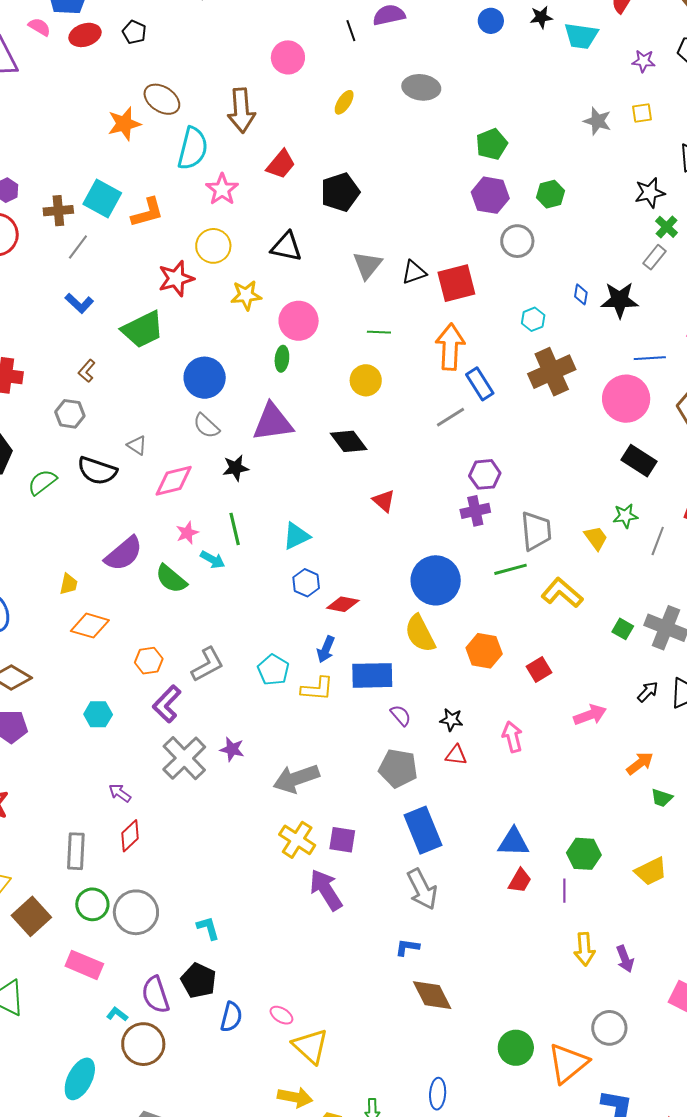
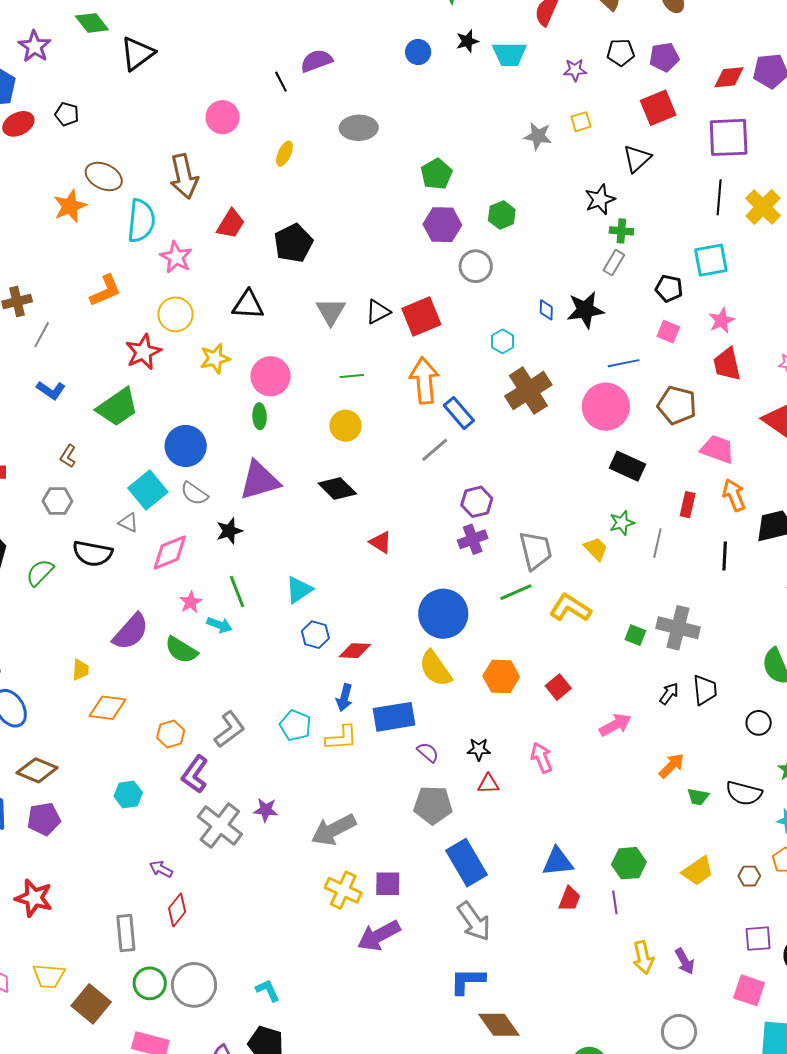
cyan square: (102, 198) -> (148, 490), moved, turned 30
green cross: (667, 227) -> (621, 231), turned -30
purple arrow: (326, 890) -> (379, 936), turned -78
blue L-shape: (407, 947) -> (467, 981), size x1.5

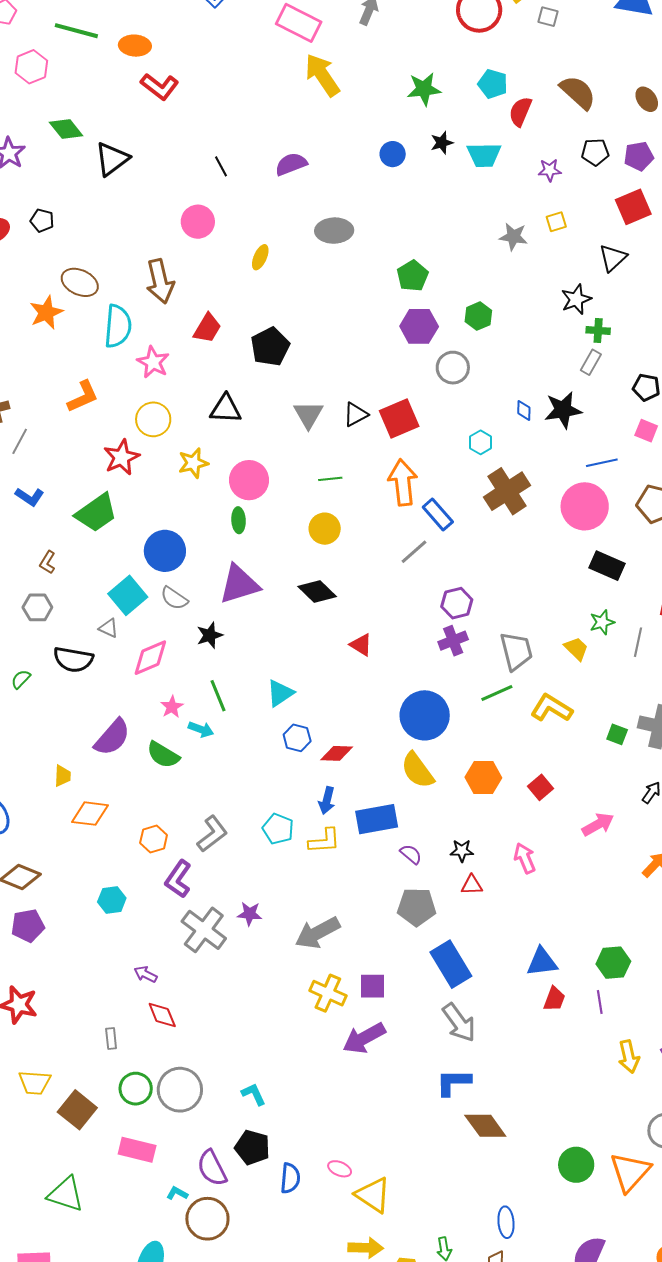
black line: (281, 82) -> (221, 166), moved
green semicircle: (40, 573) -> (21, 679), size x0.7
red diamond: (177, 910) -> (162, 1015), turned -60
gray rectangle: (126, 933) -> (111, 1039), size x0.6

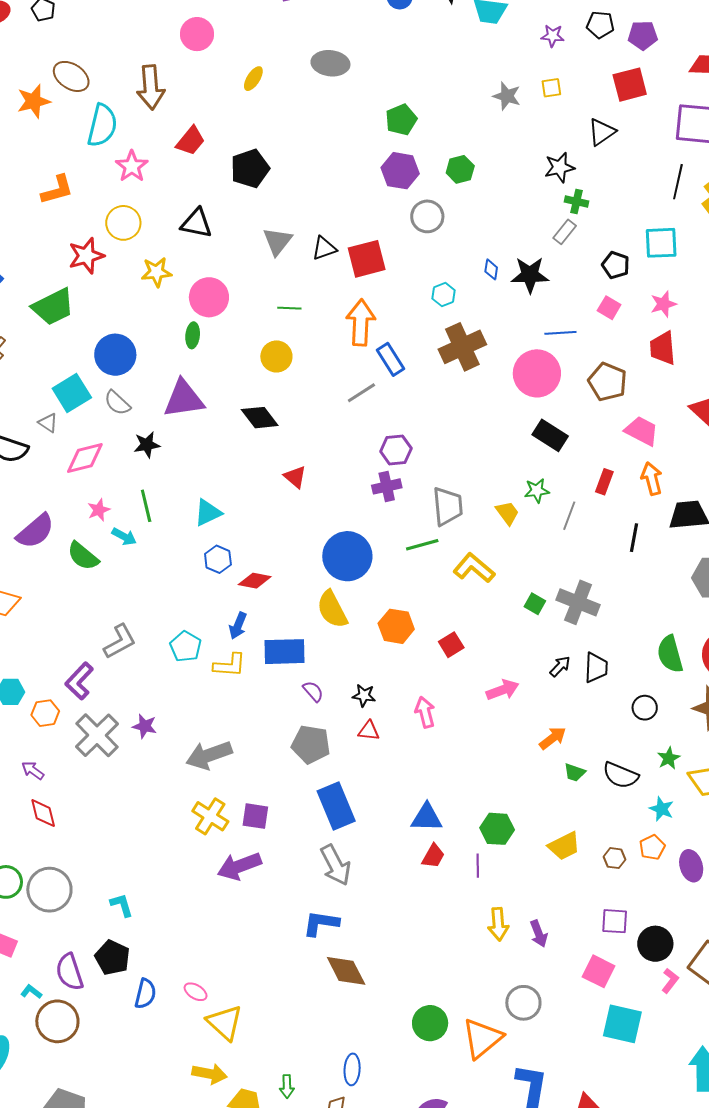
orange hexagon: (154, 839) -> (45, 713), moved

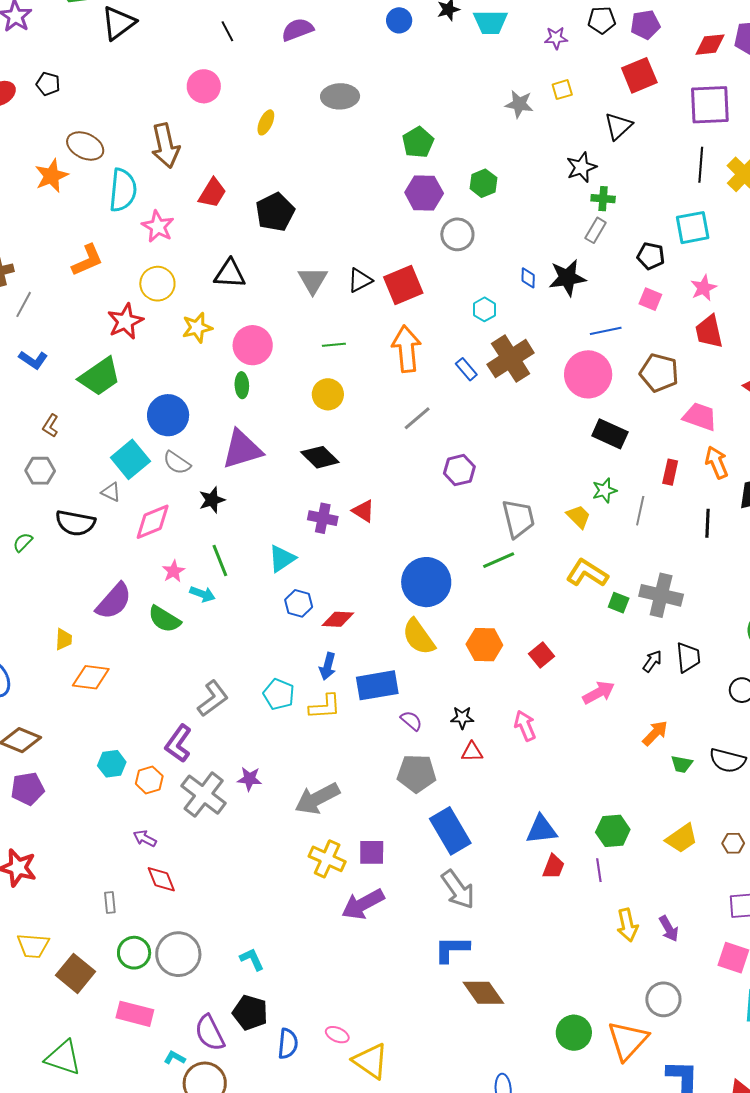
blue rectangle: (390, 359) -> (466, 369), moved, size x0.7
purple cross: (387, 486) -> (323, 518), moved, turned 32
yellow L-shape: (474, 568) -> (587, 573), moved

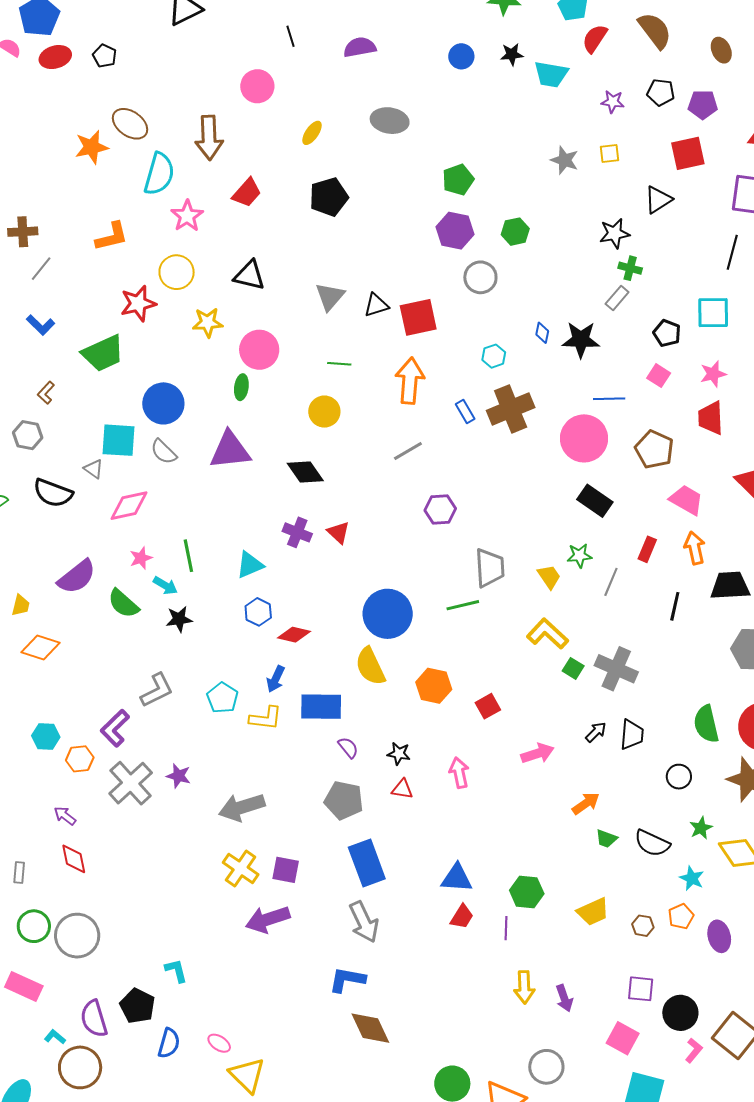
black pentagon: (275, 212) -> (329, 197), moved
cyan square: (130, 459) -> (119, 440), turned 33
black star: (212, 500) -> (179, 619), moved
cyan L-shape: (252, 959) -> (176, 971), moved

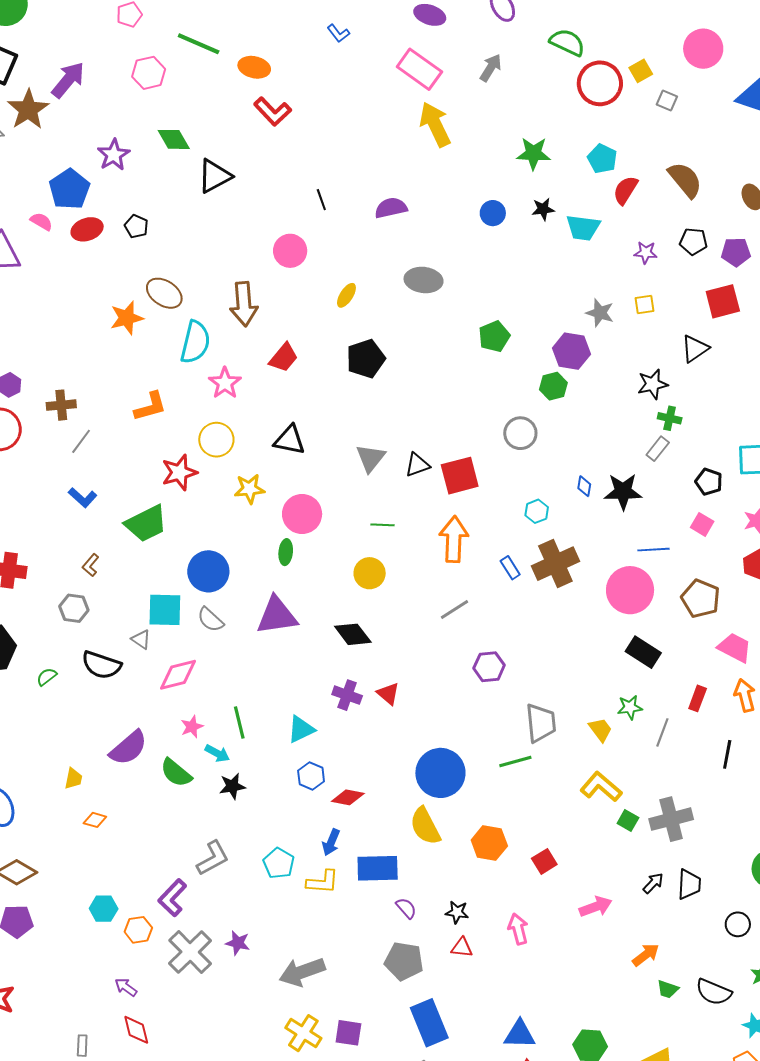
purple hexagon: (455, 231) -> (571, 351), moved
orange diamond: (41, 647) -> (95, 820), size x0.6
gray cross: (616, 669) -> (671, 819), turned -36

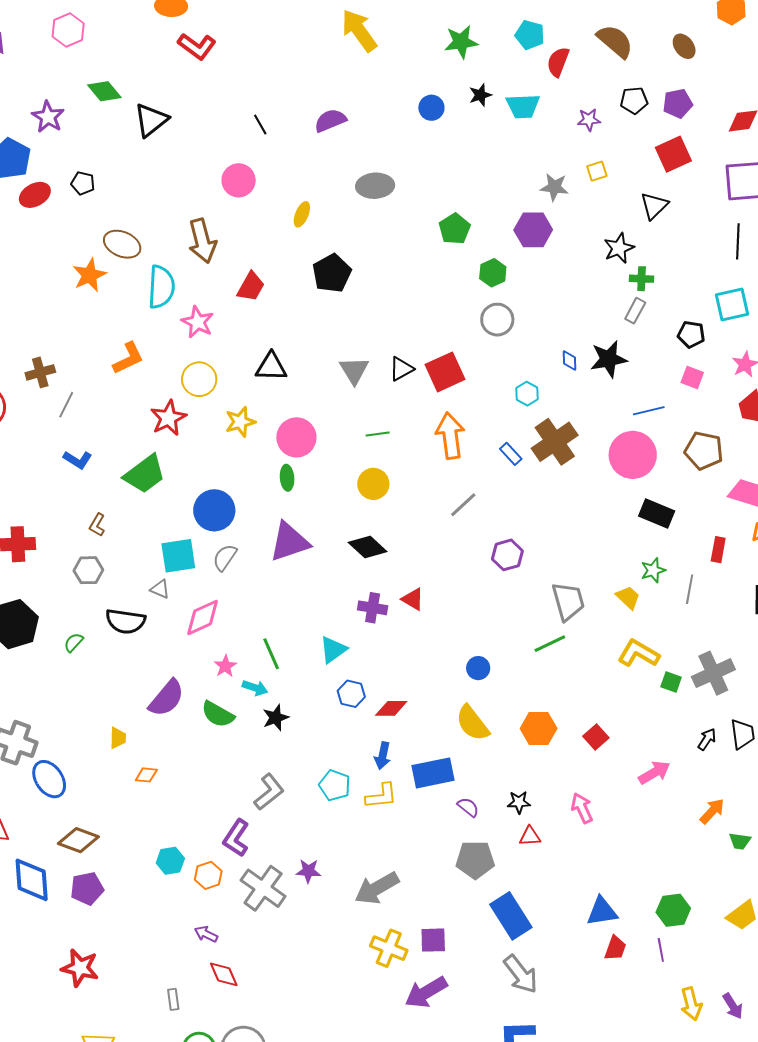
green hexagon: (553, 386) -> (493, 273), moved
gray semicircle: (210, 620) -> (225, 557), turned 92
blue circle: (440, 773) -> (478, 668), size x0.5

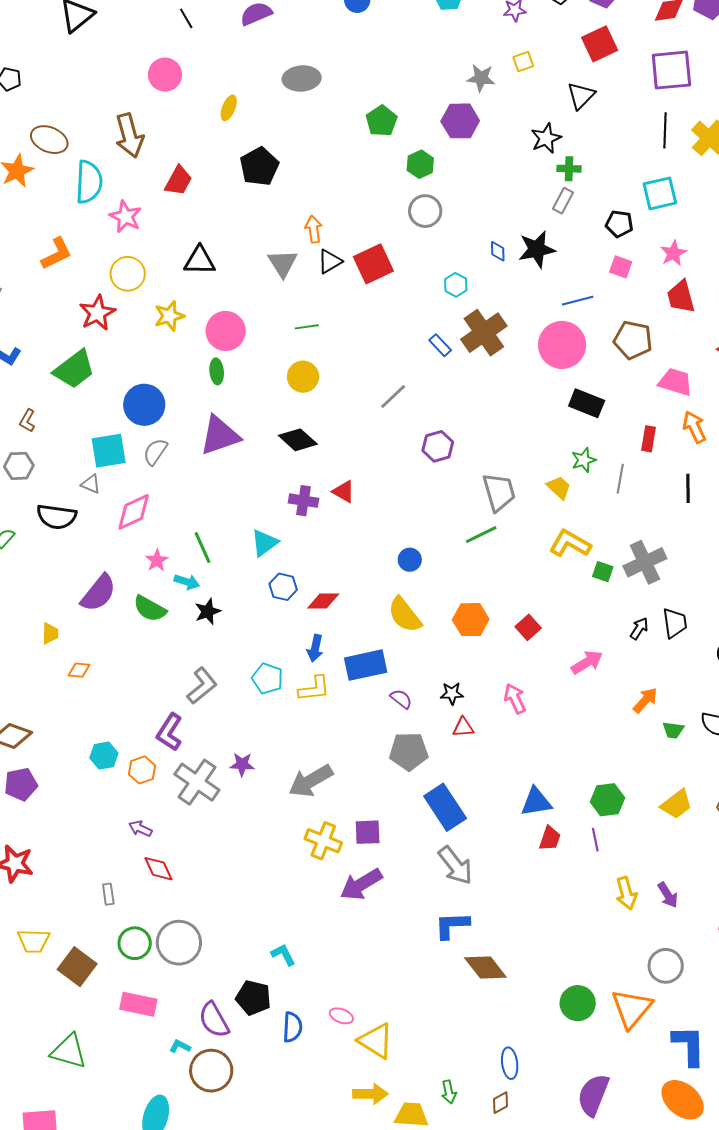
orange arrow: (450, 436) -> (314, 229), moved, size x0.6

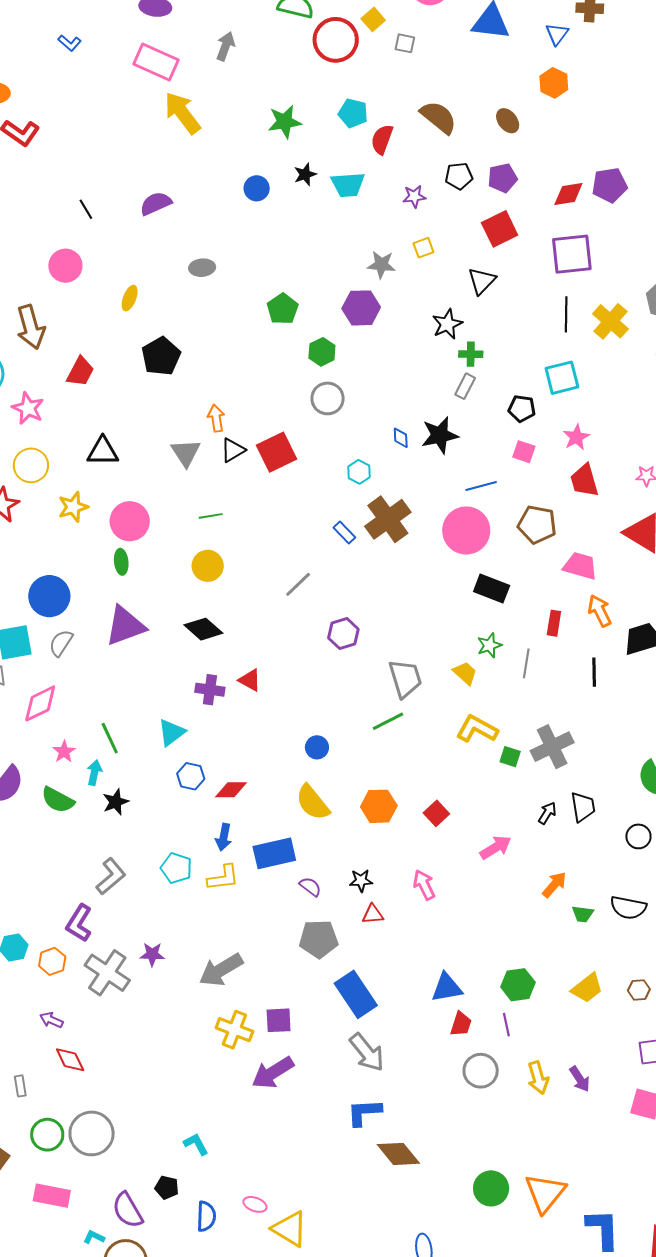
gray ellipse: (302, 78) -> (202, 268), size x0.7
cyan arrow: (187, 582) -> (94, 773), turned -95
gray circle: (666, 966) -> (481, 1071), moved
black pentagon: (253, 998) -> (167, 1188), size x0.7

